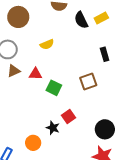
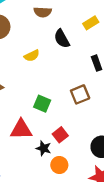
black semicircle: (81, 20) -> (62, 39), moved
red triangle: (35, 74) -> (21, 130), moved, size x1.5
orange circle: (33, 143) -> (59, 165), moved

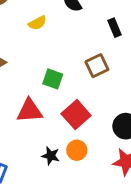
red square: (60, 135) -> (76, 115), size x1.5
black star: (44, 148) -> (51, 156), moved

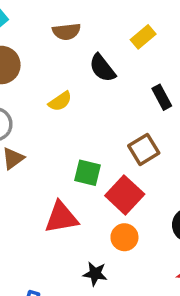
red square: (76, 115) -> (125, 195), moved
orange circle: (77, 150) -> (124, 237), moved

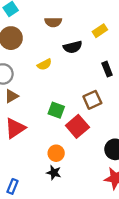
black semicircle: (102, 68) -> (73, 47), turned -72
red triangle: (61, 217) -> (15, 128), moved, turned -30
orange circle: (124, 237) -> (56, 153), moved

